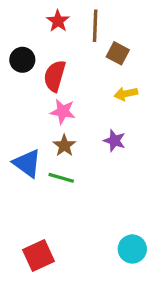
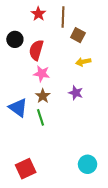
green line: (61, 178) -> (41, 117), turned 56

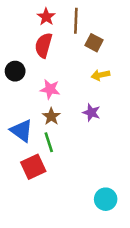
black circle: (15, 39) -> (15, 71), moved
red semicircle: (36, 50) -> (44, 45), moved
red square: (26, 169) -> (33, 167), moved

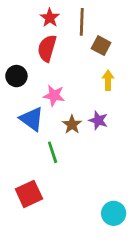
yellow arrow: (100, 75) -> (108, 80), turned 102
brown star: (51, 116) -> (72, 125), moved
blue triangle: (22, 131) -> (32, 119), moved
red square: (33, 167) -> (29, 194), moved

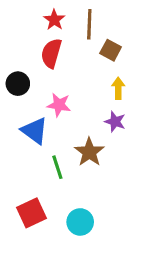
purple star: (98, 120) -> (115, 122), moved
brown star: (72, 125) -> (89, 152), moved, size x1.4
cyan circle: (114, 213) -> (80, 222), moved

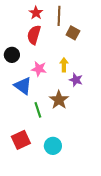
yellow arrow: (118, 88) -> (64, 65), moved

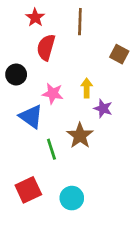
red star: (36, 13) -> (35, 17), moved
brown square: (73, 33) -> (119, 54), moved

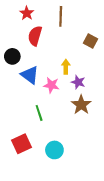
pink star: (53, 94) -> (51, 85), moved
blue triangle: (31, 117) -> (30, 75), moved
brown star: (80, 136) -> (81, 105), moved

